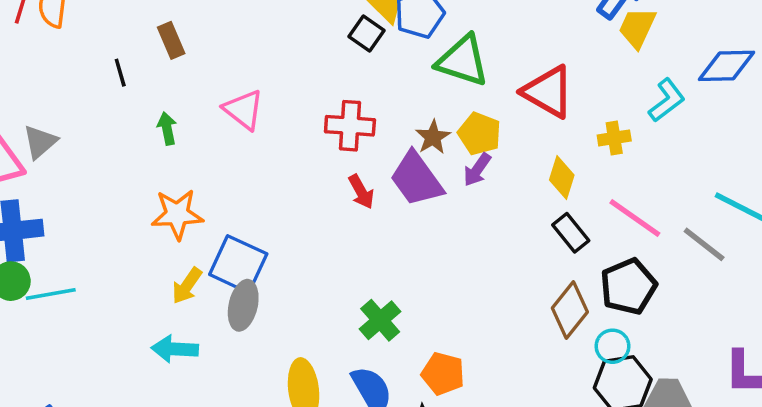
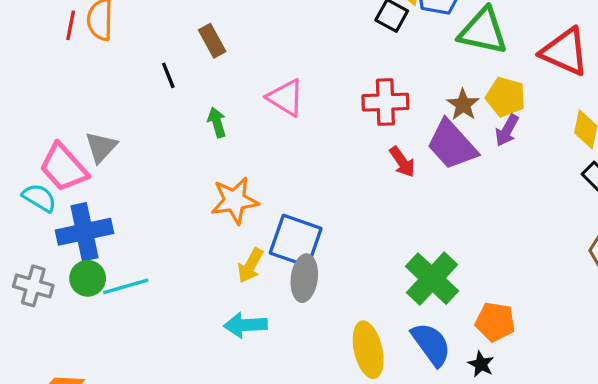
green cross: (380, 320) -> (432, 279), size x1.4

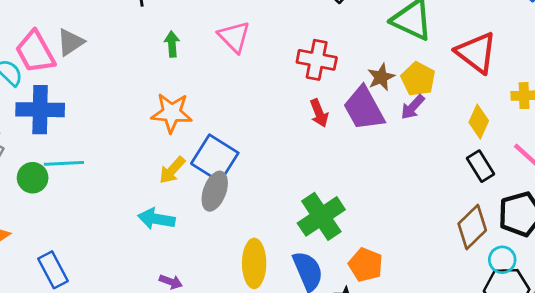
green circle: (88, 278) -> (33, 178), moved

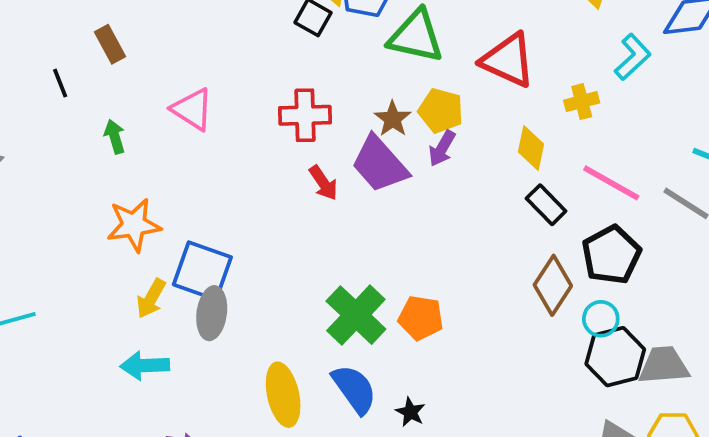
orange pentagon: (366, 265) -> (421, 318), moved

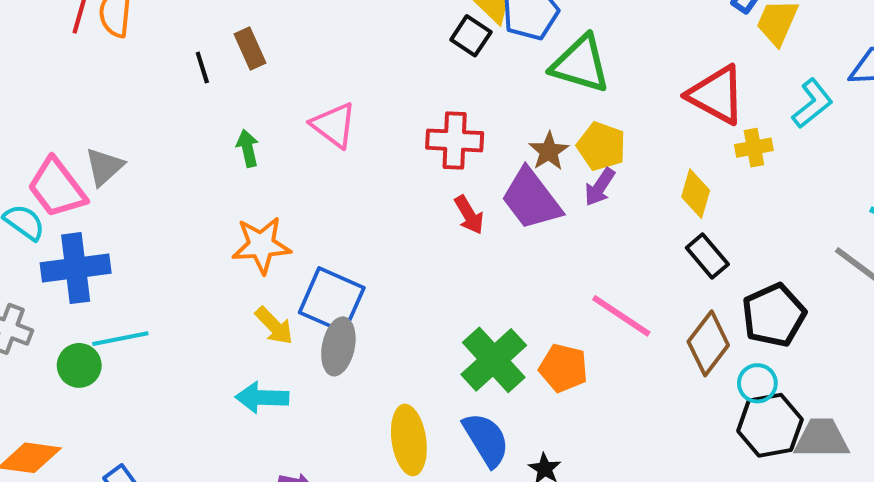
red triangle: (508, 60) -> (716, 95), moved
black line: (60, 83) -> (202, 68), moved
pink line: (611, 183) -> (621, 316), moved
yellow arrow: (151, 298) -> (274, 326), turned -78

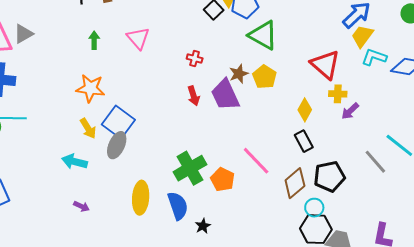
cyan L-shape: (812, 104) -> (374, 57), moved, turned -135
red cross: (455, 140) -> (195, 58), size x0.6
purple arrow: (600, 187) -> (350, 111), moved

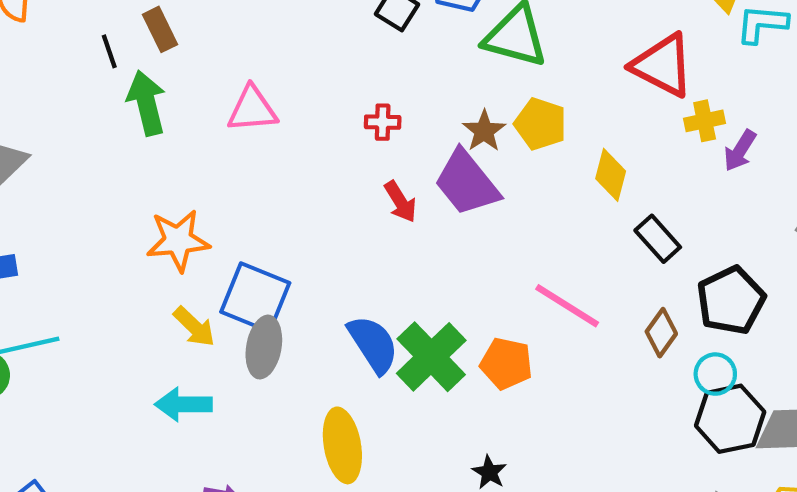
pink triangle: (138, 38) -> (252, 109), turned -40
green arrow: (94, 40) -> (147, 103), moved, size x1.6
yellow diamond: (305, 110) -> (611, 175), moved
brown diamond: (295, 183) -> (661, 333), size x0.7
blue semicircle: (178, 206) -> (373, 344), moved

